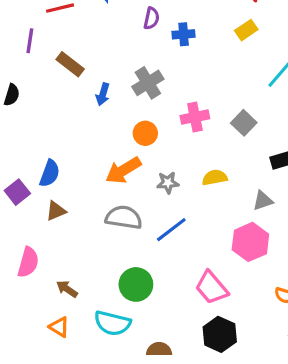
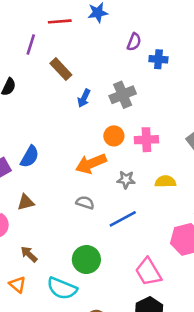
pink cross: (195, 117) -> (146, 140), moved
brown triangle: (56, 211) -> (26, 202), moved
gray semicircle: (124, 217) -> (85, 203), size x0.6

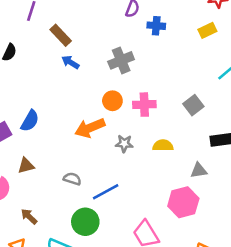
blue arrow: (84, 98) -> (70, 62), moved, turned 96
gray semicircle: (85, 203) -> (72, 179), moved
blue line: (123, 219) -> (106, 192), moved

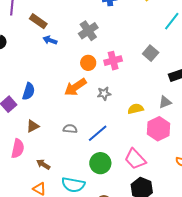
yellow semicircle: (163, 145) -> (136, 109), moved
green circle: (85, 222) -> (100, 163), moved

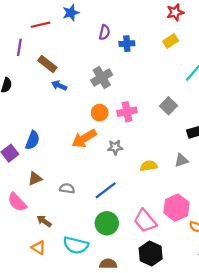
gray semicircle: (70, 129) -> (67, 188), moved
pink hexagon: (158, 129) -> (176, 208), moved
pink semicircle: (18, 149) -> (17, 202), turned 120

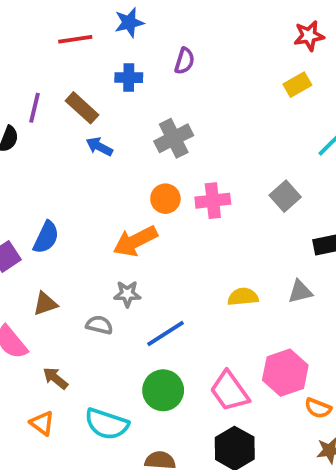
blue cross: (127, 44) -> (129, 78), moved
purple line: (19, 47) -> (34, 108), moved
gray star: (115, 147) -> (127, 294), moved

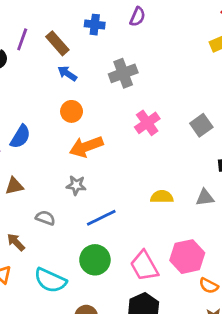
orange circle: (165, 199) -> (72, 111), moved
pink cross: (213, 201) -> (147, 123), turned -35
gray semicircle: (99, 325) -> (45, 218), moved

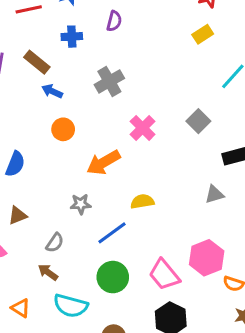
orange arrow: (86, 147) -> (103, 162), moved
yellow semicircle: (162, 197) -> (142, 202), moved
gray semicircle: (45, 218) -> (55, 243), turned 114
brown arrow: (16, 242) -> (48, 272), moved

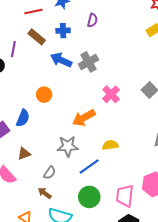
brown rectangle: (37, 62) -> (37, 37), moved
blue arrow: (52, 91) -> (61, 60), moved, size x1.5
orange circle: (63, 129) -> (44, 95), moved
gray star: (81, 204) -> (68, 146), size x1.5
pink trapezoid: (164, 275) -> (125, 196), turned 45

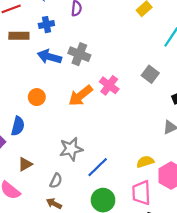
brown rectangle: (37, 37) -> (19, 36), turned -30
gray cross: (89, 62) -> (79, 54), turned -30
orange arrow: (84, 118) -> (80, 96), moved
yellow semicircle: (110, 145) -> (145, 162), moved

